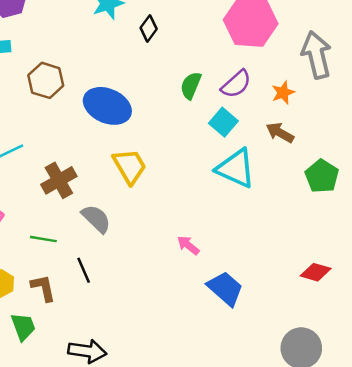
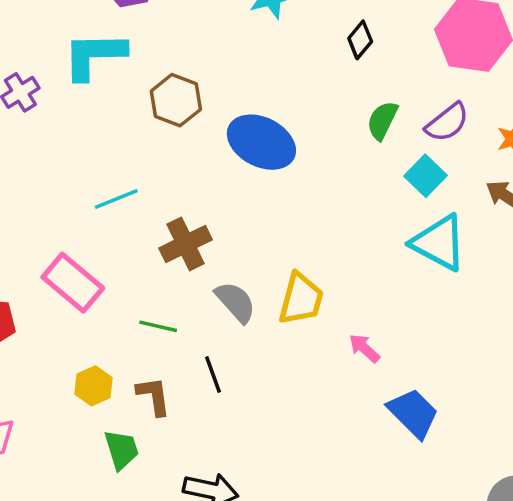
black diamond: (149, 28) -> (360, 40), moved
yellow trapezoid: (130, 166) -> (301, 299), moved, turned 42

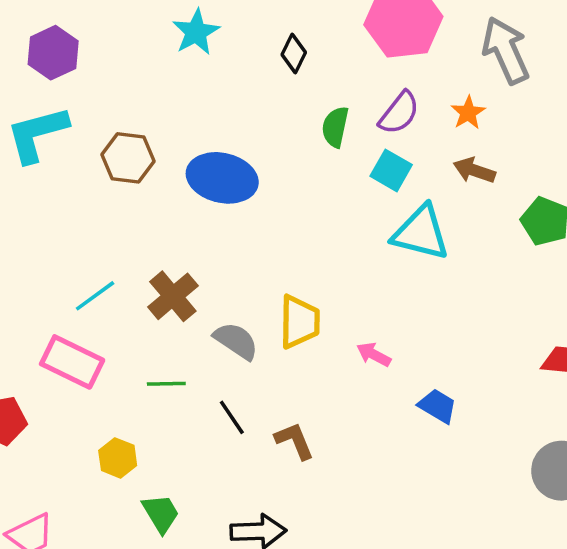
cyan line: (116, 199) -> (95, 296), moved
brown L-shape: (154, 396) -> (294, 441), moved
blue trapezoid: (413, 413) -> (438, 406), size x0.7

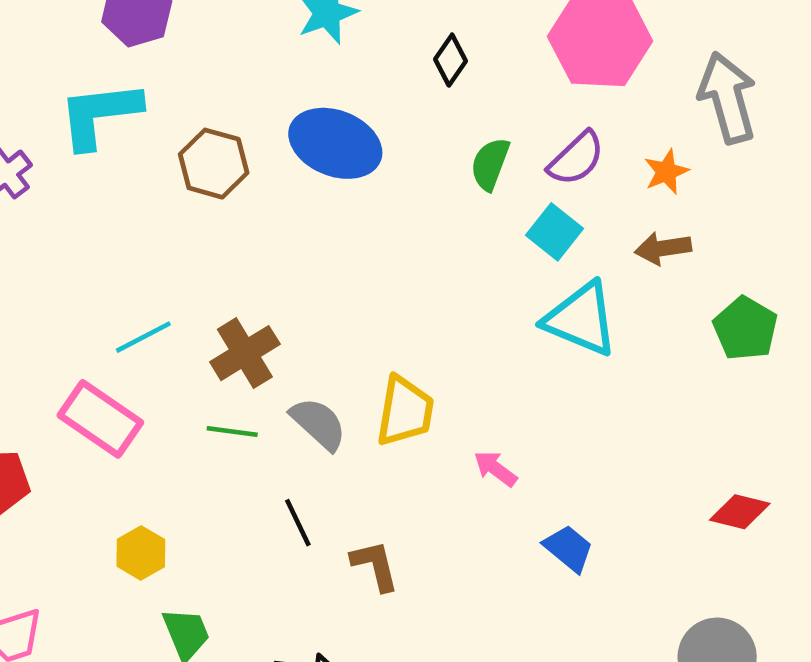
brown arrow: (474, 170) -> (663, 248), turned -36
blue ellipse: (222, 178) -> (335, 143), moved
green line: (166, 384) -> (232, 431), moved

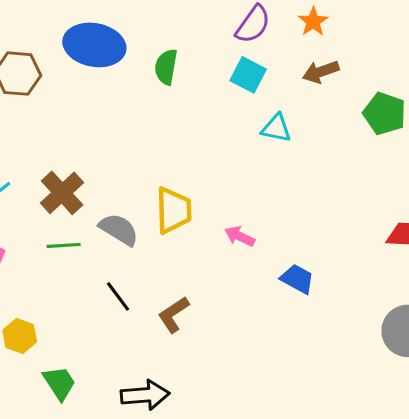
green semicircle: (490, 164) -> (166, 67), moved
cyan triangle: (581, 319) -> (276, 128), size x0.6
brown L-shape: (375, 565) -> (174, 315), turned -99

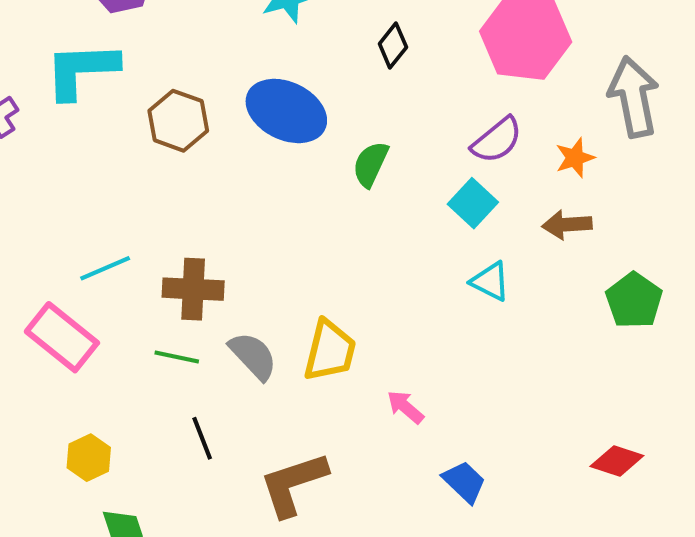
brown cross: (62, 193) -> (193, 289), turned 30
black line: (118, 296) -> (202, 438), moved
brown L-shape: (174, 315) -> (293, 484), size x1.5

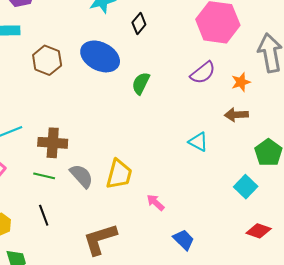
black diamond: (393, 46) -> (139, 23), moved
cyan square: (473, 203) -> (246, 187), moved
black line: (202, 438) -> (44, 215), moved

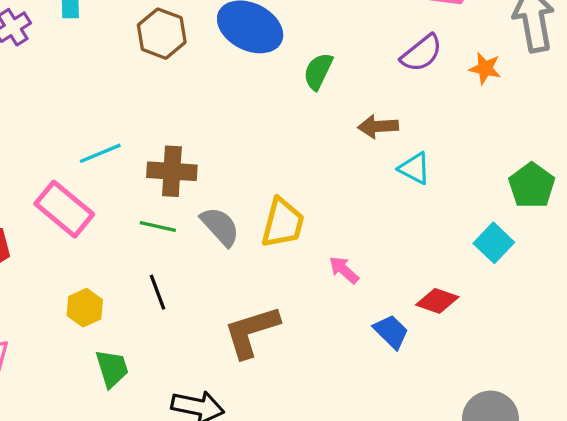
orange star: (241, 82) -> (485, 68), turned 30
brown arrow: (236, 115) -> (378, 126), moved
red diamond: (259, 231) -> (437, 301), moved

